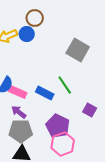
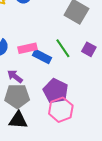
pink rectangle: (18, 92) -> (27, 48), moved, turned -36
purple square: (90, 110) -> (89, 49), moved

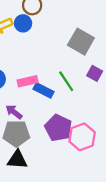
purple square: (89, 49) -> (95, 73), moved
pink hexagon: (61, 110) -> (82, 137), moved

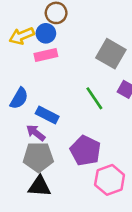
pink rectangle: (28, 81) -> (46, 55), moved
blue rectangle: (43, 90) -> (47, 115), moved
pink hexagon: (82, 137) -> (110, 180), moved

